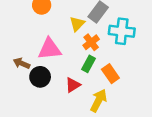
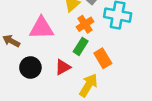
black circle: (40, 77) -> (30, 68), moved

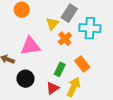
green rectangle: (81, 46) -> (60, 69), moved
red triangle: (63, 67) -> (53, 88), moved

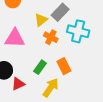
orange cross: (65, 39) -> (51, 37), turned -32
red triangle: (53, 88) -> (18, 84), moved

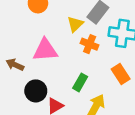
orange rectangle: (64, 66) -> (121, 74), moved

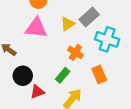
orange cross: (90, 44) -> (75, 52), moved
pink triangle: (45, 50) -> (36, 28), moved

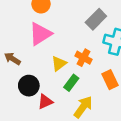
yellow triangle: (68, 24) -> (59, 63), moved
pink triangle: (36, 28) -> (40, 34), turned -35

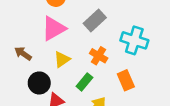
gray rectangle: (96, 19) -> (95, 20), moved
yellow triangle: (59, 63) -> (62, 59), moved

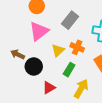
yellow triangle: (62, 59) -> (58, 50), moved
black circle: (39, 83) -> (34, 66), moved

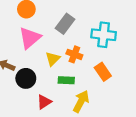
green rectangle: (69, 70) -> (66, 80), turned 64

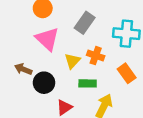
pink triangle: (30, 38) -> (47, 39), turned -35

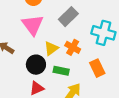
black circle: (44, 83) -> (36, 65), moved

